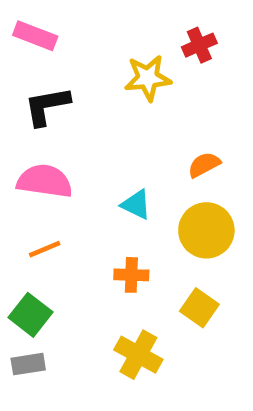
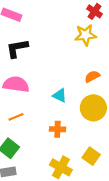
red cross: (199, 45) -> (94, 11), moved, turned -32
yellow star: (148, 78) -> (86, 35), moved
yellow square: (199, 308) -> (91, 156), moved

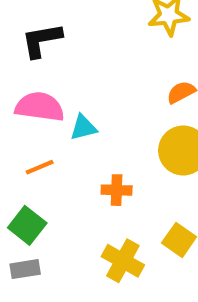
cyan triangle: (60, 96) -> (83, 128), moved, turned -40

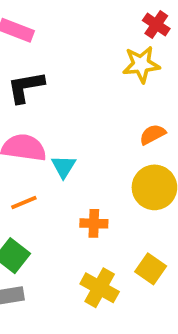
cyan triangle: (83, 128) -> (64, 167), turned -44

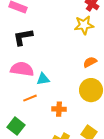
cyan triangle: (64, 167) -> (43, 79), turned 48
orange line: (24, 203) -> (30, 98), moved

